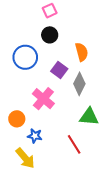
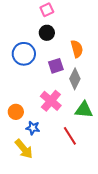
purple square: (59, 70) -> (56, 66), turned 35
pink cross: (43, 99) -> (51, 101), moved

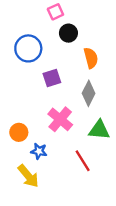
black circle: (47, 33) -> (68, 33), moved
blue circle: (24, 54) -> (28, 48), moved
purple square: (56, 66) -> (52, 78), moved

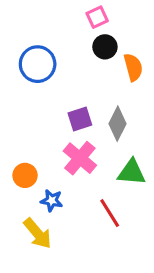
pink square: (55, 12) -> (97, 17), moved
black circle: (68, 33) -> (105, 47), moved
orange semicircle: (91, 58) -> (133, 67), moved
purple square: (52, 78) -> (80, 119), moved

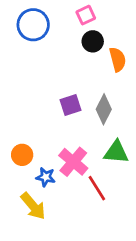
blue circle: (38, 64) -> (33, 25), moved
pink cross: (80, 158) -> (73, 162), moved

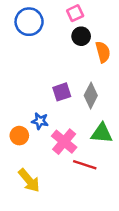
blue star: (46, 177) -> (40, 121), moved
red line: (97, 188) -> (85, 165), turned -40

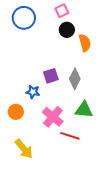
blue star: (40, 121) -> (33, 92), moved

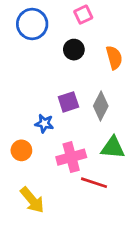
black circle: (67, 30) -> (74, 50), moved
pink cross: (53, 117) -> (71, 157), turned 35

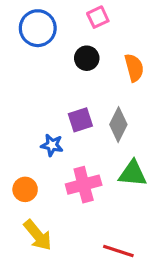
orange circle: (21, 150) -> (25, 189), moved
red line: (94, 183) -> (118, 251), moved

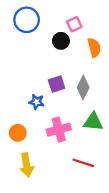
pink square: (98, 17) -> (74, 24), moved
yellow arrow: (38, 235) -> (27, 165), turned 30
red line: (118, 251) -> (83, 163), moved

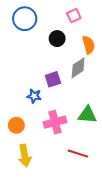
pink square: (74, 24) -> (74, 16), moved
gray diamond: (83, 87) -> (78, 68), moved, turned 30

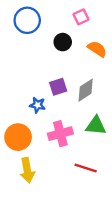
orange semicircle: (88, 45) -> (97, 49), turned -42
gray diamond: (78, 68) -> (86, 90), moved
orange circle: (16, 125) -> (18, 137), size x1.5

